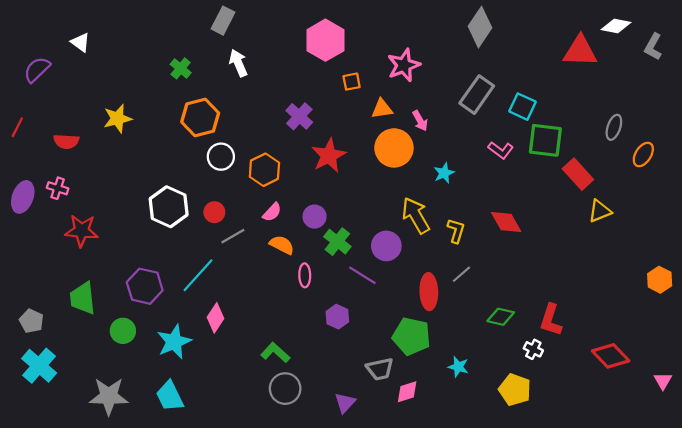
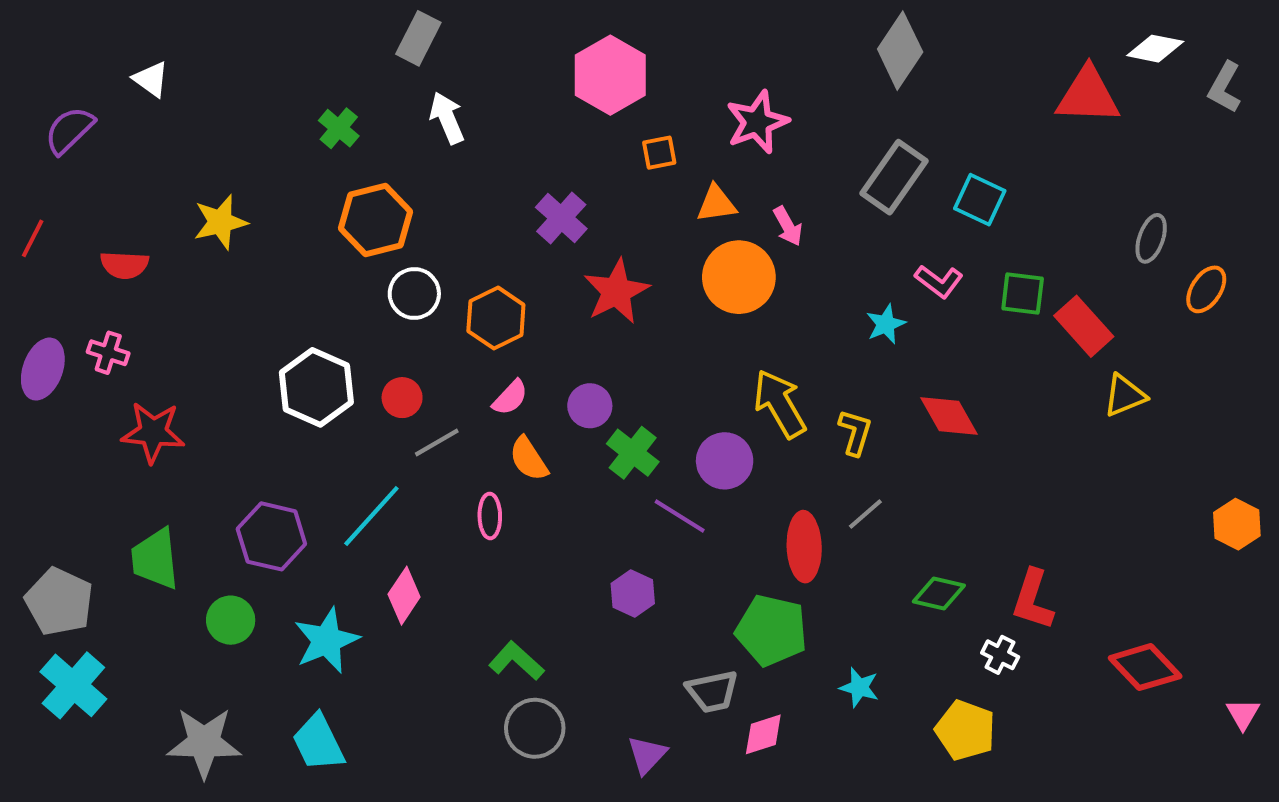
green square: (545, 140) -> (1023, 293), moved, size x0.7
cyan star: (444, 173) -> (886, 324), moved
orange semicircle: (282, 245) -> (529, 459), turned -150
pink ellipse: (305, 275) -> (490, 516), moved
gray pentagon: (31, 321) -> (59, 602), size x1.5

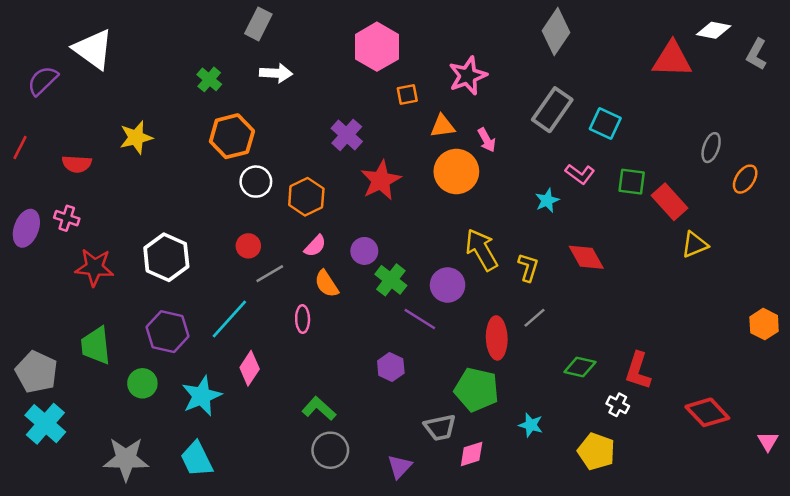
white triangle: (151, 79) -> (93, 49), size x1.8
white arrow: (447, 118) -> (276, 73), turned 116
white hexagon: (316, 387) -> (166, 257), moved

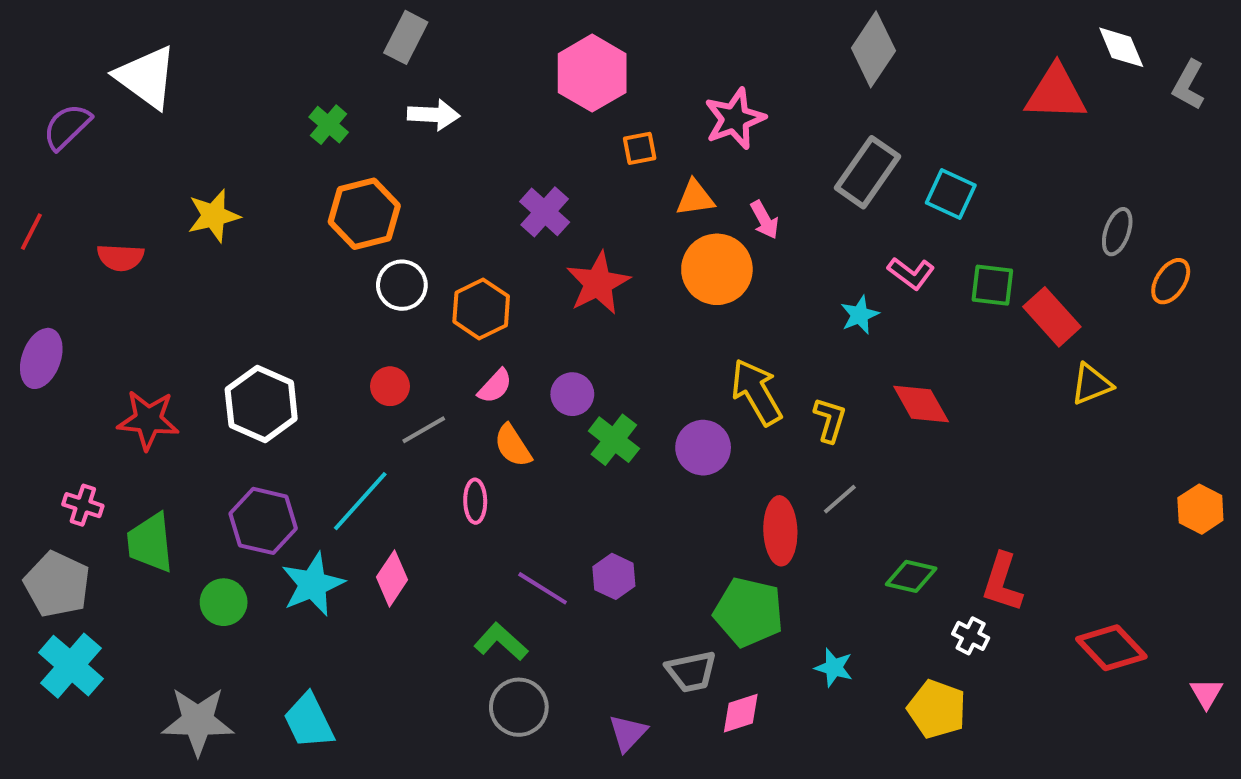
white diamond: (714, 30) -> (1121, 47), turned 56
pink cross: (67, 218) -> (83, 505), moved
purple line: (420, 319) -> (543, 588), moved
cyan star: (202, 396) -> (313, 584), moved

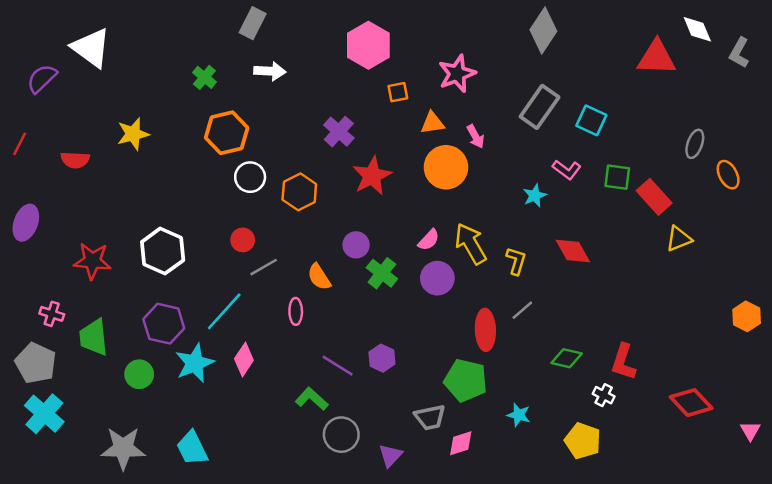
orange ellipse: (1171, 281) -> (728, 175), turned -60
pink semicircle: (495, 386) -> (429, 240), moved
gray circle: (519, 707) -> (341, 435), moved

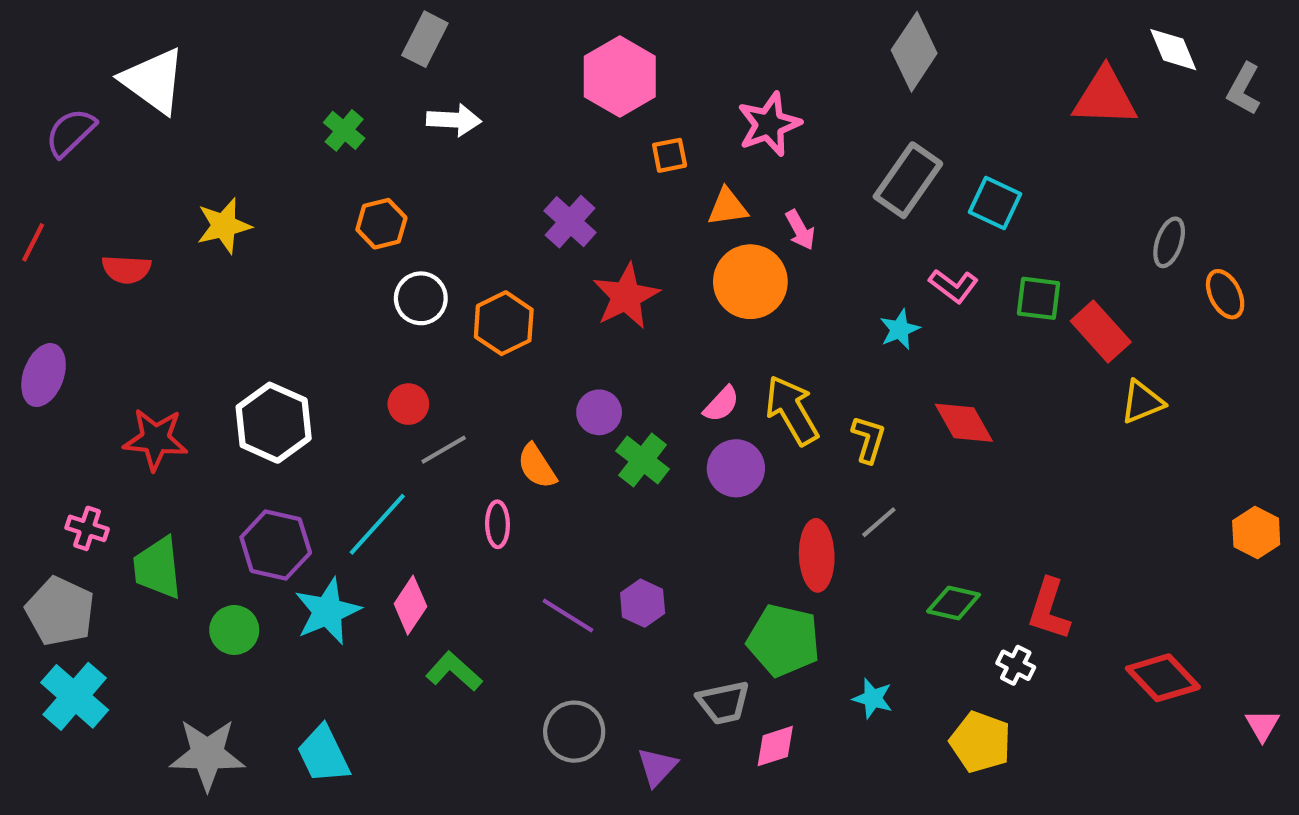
orange hexagon: (227, 133) -> (381, 224), size x0.7
green L-shape: (312, 399) -> (454, 671), moved

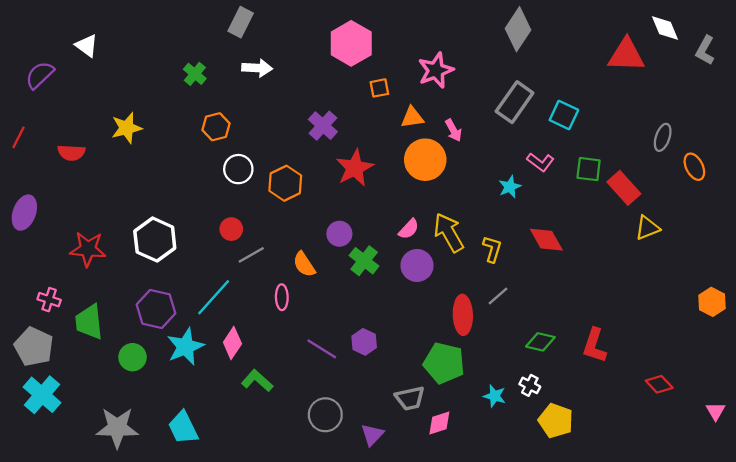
white triangle: (153, 81) -> (87, 46), size x0.6
white cross: (1016, 665) -> (530, 385), moved
red diamond: (1163, 678) -> (659, 384), size x0.7

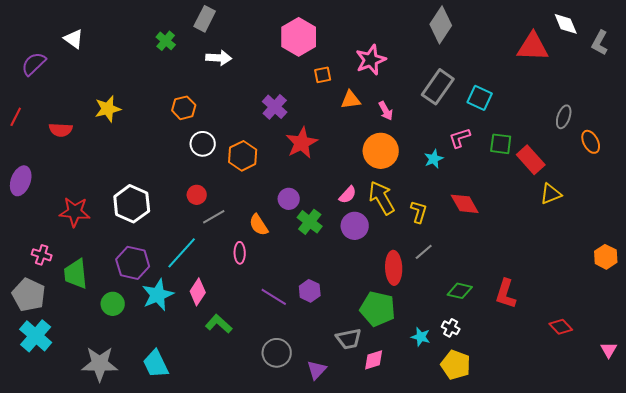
green cross: (195, 74) -> (166, 41), moved
orange circle: (425, 160) -> (381, 151), moved
pink L-shape: (540, 162) -> (460, 138), turned 125
yellow pentagon: (556, 421) -> (456, 365), moved

